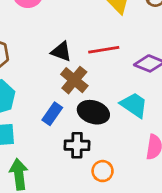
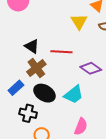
cyan trapezoid: (134, 105) -> (74, 94), turned 95

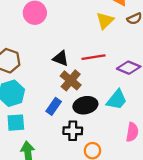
yellow triangle: (79, 22) -> (105, 21), turned 30
black ellipse: (45, 93) -> (85, 105), turned -30

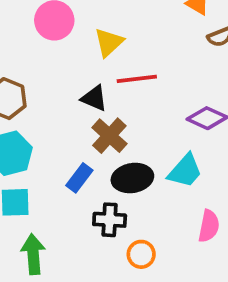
yellow triangle: (105, 21) -> (109, 42), moved
red line: (93, 57) -> (137, 79), moved

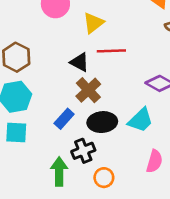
black cross: (110, 220) -> (83, 151), turned -30
green arrow: (33, 254) -> (59, 171), moved

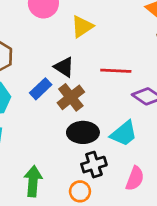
red line: (111, 51) -> (116, 71), moved
blue rectangle: (64, 119) -> (41, 89), moved
black cross: (83, 151) -> (94, 165), moved

